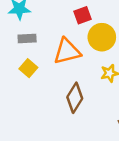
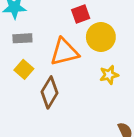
brown diamond: (75, 98) -> (50, 92), moved

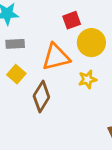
yellow star: (109, 75) -> (87, 79), moved

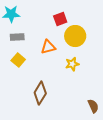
orange triangle: (56, 57) -> (48, 47), size x0.7
brown diamond: (41, 96) -> (40, 93), moved

